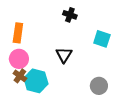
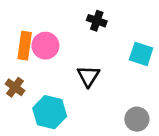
pink circle: (19, 59) -> (45, 46), moved
brown cross: (20, 76) -> (15, 87), moved

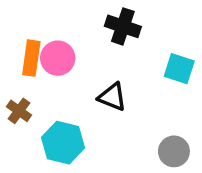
black cross: (97, 21) -> (123, 26), size x1.4
black triangle: (88, 76) -> (112, 97), turned -40

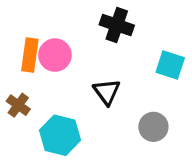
black triangle: (112, 97) -> (107, 92), turned 32
gray circle: (174, 151) -> (153, 127), moved

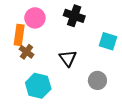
pink circle: (55, 55) -> (35, 18), moved
brown cross: (18, 105) -> (26, 52), moved

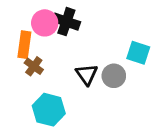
black cross: (74, 16) -> (66, 22), moved
gray circle: (97, 80) -> (114, 76), moved

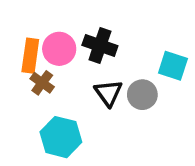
black cross: (66, 22) -> (100, 45), moved
pink circle: (45, 23) -> (59, 49), moved

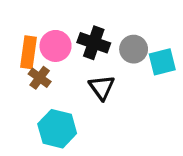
cyan square: (173, 66) -> (162, 62), turned -32
gray circle: (142, 95) -> (134, 49), moved

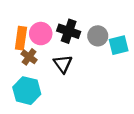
black triangle: (102, 87) -> (63, 64), moved
cyan hexagon: (57, 129) -> (27, 91), moved

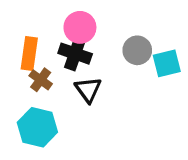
black cross: (69, 31) -> (75, 54), moved
pink circle: (41, 34) -> (80, 27), moved

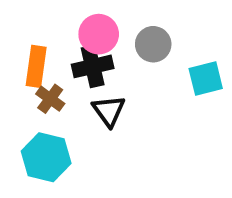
gray circle: (137, 50) -> (153, 44), moved
black cross: (75, 54) -> (93, 66), turned -32

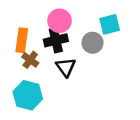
gray circle: (153, 44) -> (92, 43), moved
cyan square: (206, 79) -> (110, 24), moved

